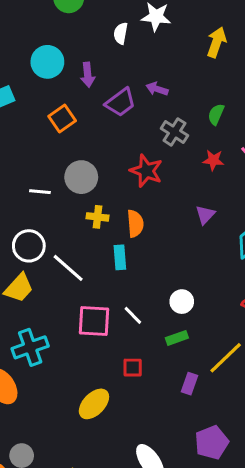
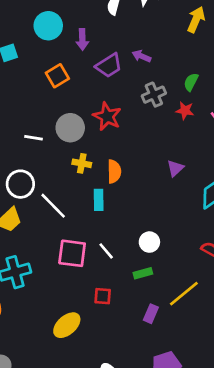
gray cross: (174, 132) -> (154, 95), turned 30
red star: (213, 160) -> (185, 111), moved
red star: (146, 171) -> (107, 116), moved

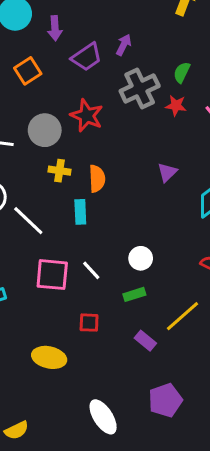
purple arrow: (141, 56) -> (124, 45), turned 96
gray cross: (154, 95) -> (140, 89), size x1.4
purple rectangle: (151, 314) -> (145, 341), turned -72
yellow ellipse: (67, 325) -> (49, 357), turned 56

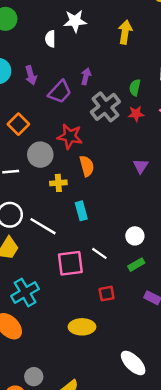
orange square: (28, 71) -> (18, 124), moved
orange semicircle: (97, 179) -> (87, 166), moved

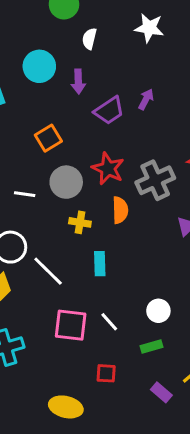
white semicircle: (50, 39) -> (89, 39), moved
gray cross: (105, 107) -> (155, 180), moved

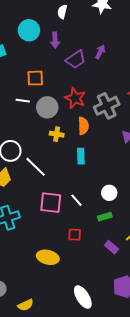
orange square: (48, 138) -> (35, 78), turned 30
white line: (25, 194) -> (23, 101), moved
cyan rectangle: (100, 264) -> (81, 156), moved

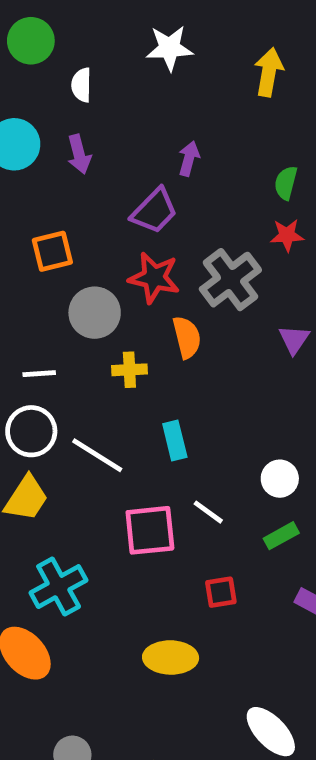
purple trapezoid: (76, 59) -> (154, 211), moved
white line: (23, 101) -> (39, 374), moved
cyan rectangle: (81, 156) -> (175, 441), moved

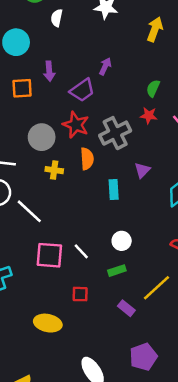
purple arrow: (79, 154) -> (49, 71), moved
orange square: (52, 251) -> (22, 88), moved
cyan rectangle: (175, 441) -> (114, 190), moved

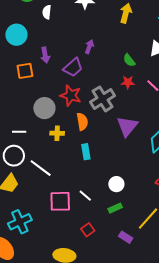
green semicircle: (153, 88) -> (129, 60), turned -56
purple triangle: (142, 170) -> (127, 126), size x1.6
cyan rectangle: (114, 190) -> (86, 152), moved
red square: (80, 294) -> (88, 230), turned -32

